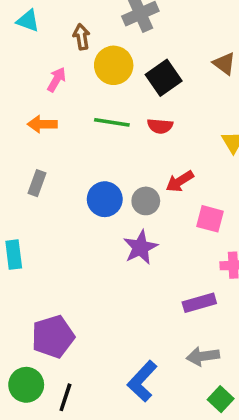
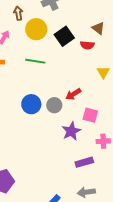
red semicircle: (160, 126) -> (87, 45), moved
purple star: (140, 247) -> (71, 131), moved

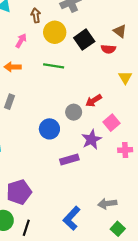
blue circle: (31, 104) -> (49, 129), moved
pink square: (90, 115) -> (111, 123), turned 35
purple rectangle: (84, 162) -> (69, 159), moved

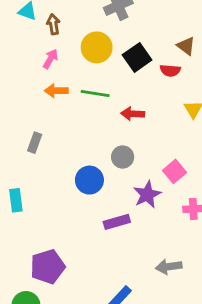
brown arrow: (36, 15) -> (53, 24), moved
orange arrow: (13, 67) -> (56, 91), moved
red arrow: (94, 101) -> (133, 114), moved, turned 35
gray arrow: (107, 204) -> (169, 267), moved

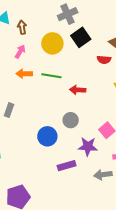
black square: (137, 57) -> (81, 37), moved
purple star: (147, 194) -> (88, 146), turned 30
gray arrow: (169, 267) -> (103, 175), moved

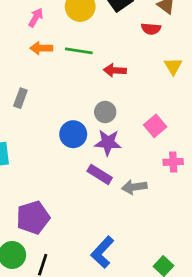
purple star: (88, 146) -> (108, 143), moved
purple rectangle: (67, 166) -> (100, 174), turned 48
gray arrow: (103, 175) -> (134, 187), moved

